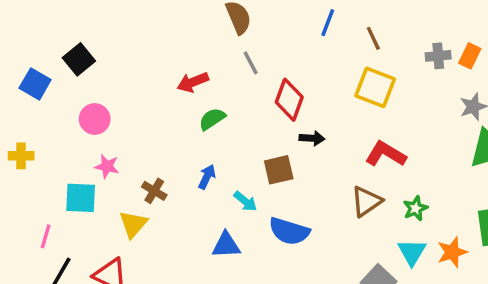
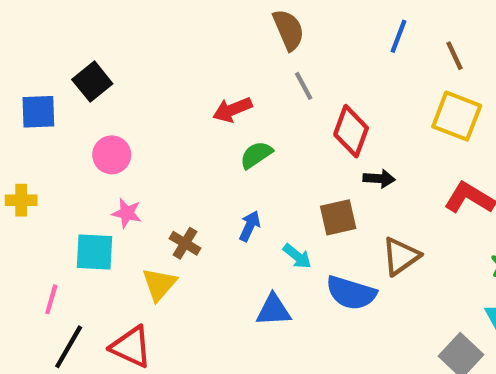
blue square: (35, 84) -> (38, 112), turned -32
brown triangle: (366, 201) -> (401, 256), moved

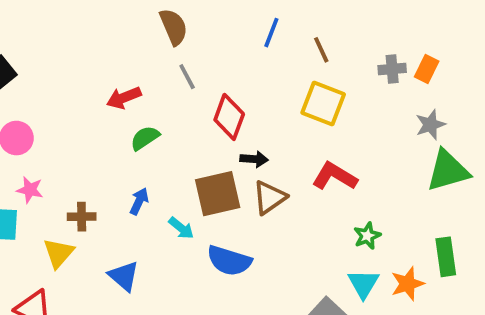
brown square: (338, 217) -> (218, 194), size x1.4
brown cross: (185, 243) -> (82, 217), turned -32
brown triangle: (401, 256) -> (269, 197), moved
blue triangle: (273, 310) -> (124, 276), moved, turned 44

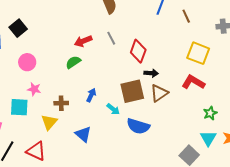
gray line: (187, 77) -> (111, 38), moved
yellow square: (323, 104) -> (198, 53), moved
green semicircle: (145, 138) -> (73, 62), moved

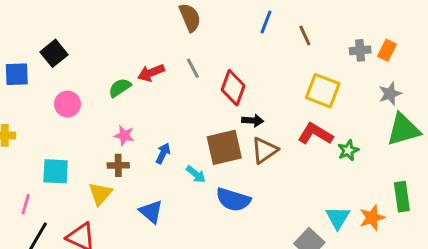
green semicircle: (73, 62) -> (120, 88), moved
pink star: (34, 89) -> (124, 135), moved
green star: (210, 113) -> (348, 150), moved

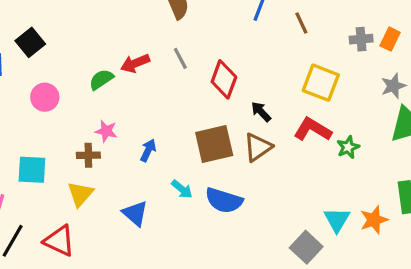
black arrow: (253, 121) -> (261, 112), moved, turned -138
brown cross: (118, 165) -> (88, 155), moved
cyan arrow: (196, 174) -> (182, 189), moved

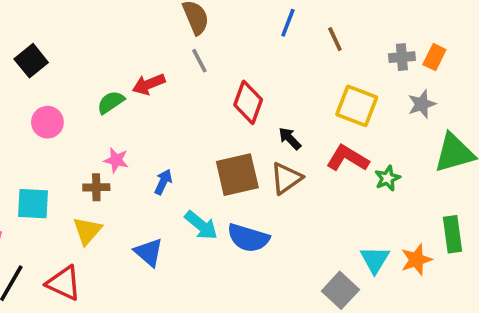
gray line: (180, 58) -> (199, 61), moved
gray star: (393, 86) -> (422, 104), moved
cyan arrow: (182, 189) -> (201, 225), size x1.4

